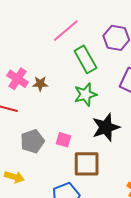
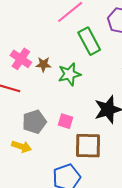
green star: (85, 95) -> (70, 74), moved
yellow arrow: (14, 177) -> (22, 147), moved

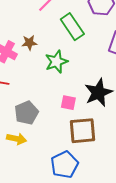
brown star: (43, 64) -> (29, 43), moved
pink square: (66, 121) -> (68, 103), moved

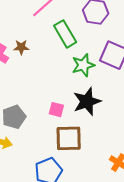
green star: (56, 62) -> (83, 65), moved

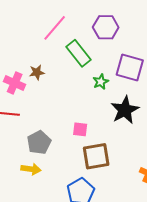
green star: (83, 65) -> (101, 82), size x0.7
black star: (87, 101) -> (125, 110), moved

